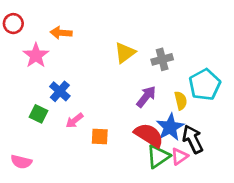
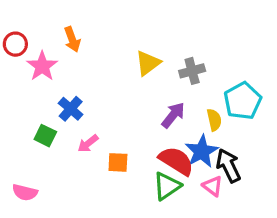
red circle: (13, 24) -> (15, 44), moved
orange arrow: (61, 33) -> (72, 39), turned -114
green triangle: (158, 156) -> (167, 186), moved
pink triangle: (179, 156) -> (213, 186), turned -48

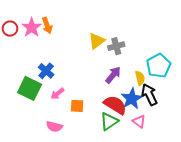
pink star: (42, 66) -> (32, 28), moved
gray cross: (192, 71) -> (116, 46), moved
green square: (45, 136) -> (30, 88), size x1.6
black arrow: (228, 166) -> (149, 95), moved
pink semicircle: (25, 192) -> (54, 127), moved

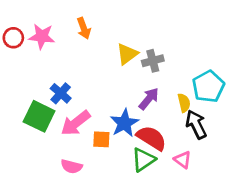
orange arrow: (47, 25) -> (84, 28), moved
pink star: (32, 28) -> (42, 36), turned -30
pink arrow: (57, 94) -> (76, 123), size x1.6
blue star: (132, 99) -> (124, 123), moved

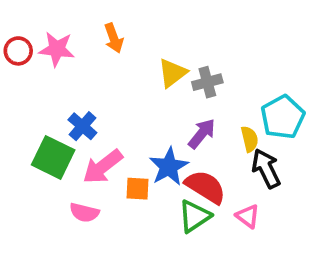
pink semicircle: (72, 166) -> (84, 213), moved

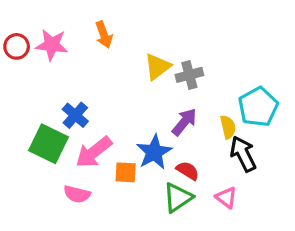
red semicircle: (206, 187) -> (188, 171), size x0.6

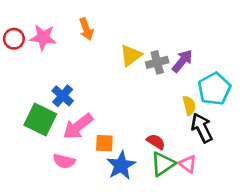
purple arrow: (184, 122) -> (182, 61), moved
blue star: (154, 152) -> (121, 165), moved
green triangle: (178, 197) -> (163, 164), moved

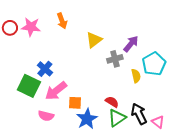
gray cross: (157, 62) -> (115, 59), moved
black arrow: (202, 128) -> (139, 114), moved
pink triangle: (188, 164) -> (158, 122), moved

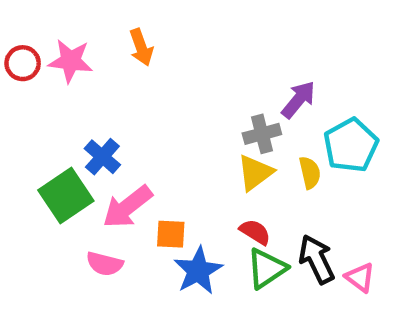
yellow triangle: (94, 40) -> (255, 173), moved
green square: (29, 86) -> (66, 195), turned 30

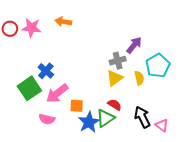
orange arrow: (141, 47) -> (63, 22), turned 119
green triangle: (267, 268) -> (105, 118), moved

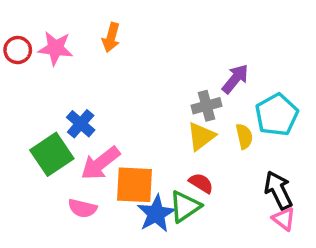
orange arrow: (63, 22) -> (111, 37), turned -84
orange square: (77, 106) -> (135, 185), size x1.6
black arrow: (142, 117) -> (278, 190), moved

